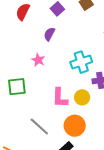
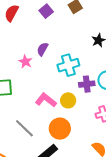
purple semicircle: (49, 34) -> (42, 49), moved
pink L-shape: (60, 98) -> (46, 100), turned 125

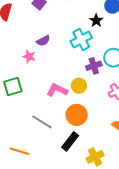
purple semicircle: (42, 49) -> (43, 41), turned -136
cyan cross: (68, 65) -> (81, 40), moved

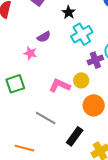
black star: (96, 21) -> (69, 12), moved
orange circle: (77, 115) -> (94, 105), moved

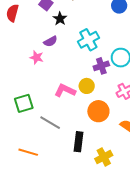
black star: (69, 12) -> (60, 19), moved
green square: (15, 84) -> (24, 103), moved
black rectangle: (75, 136) -> (79, 142), turned -30

